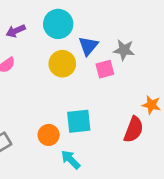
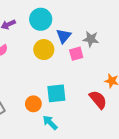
red semicircle: (134, 129) -> (98, 100), turned -60

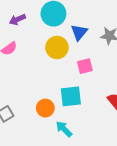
pink square: (76, 54) -> (85, 66), moved

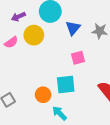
yellow circle: (57, 47) -> (34, 35), moved

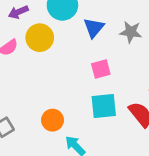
cyan square: (66, 84) -> (104, 106), moved

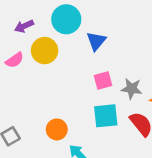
gray star: (131, 32) -> (132, 89), moved

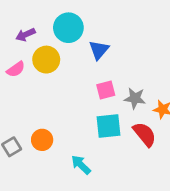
orange circle: (57, 129) -> (42, 140), moved

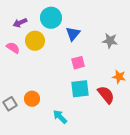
pink semicircle: (16, 69) -> (13, 48), turned -112
gray star: (135, 98) -> (110, 41), moved

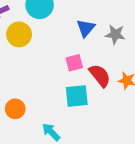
blue triangle: (73, 34) -> (86, 28), moved
red semicircle: (106, 95) -> (100, 75), moved

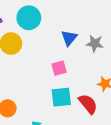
red semicircle: (100, 75) -> (88, 104), moved

